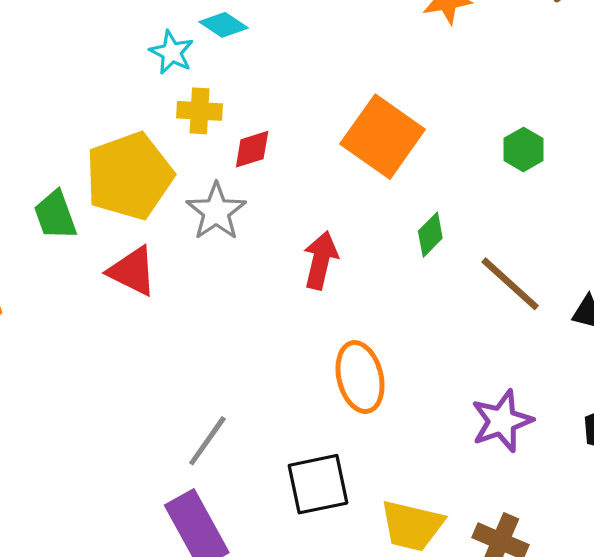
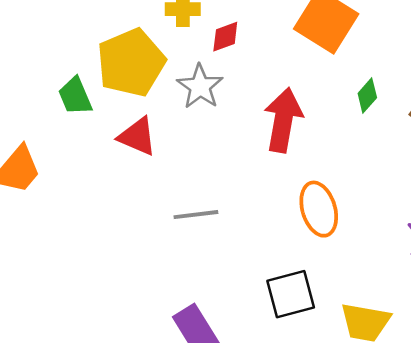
red arrow: (321, 260) -> (283, 120), size x1.4
gray line: (207, 441) -> (196, 215), moved, turned 51

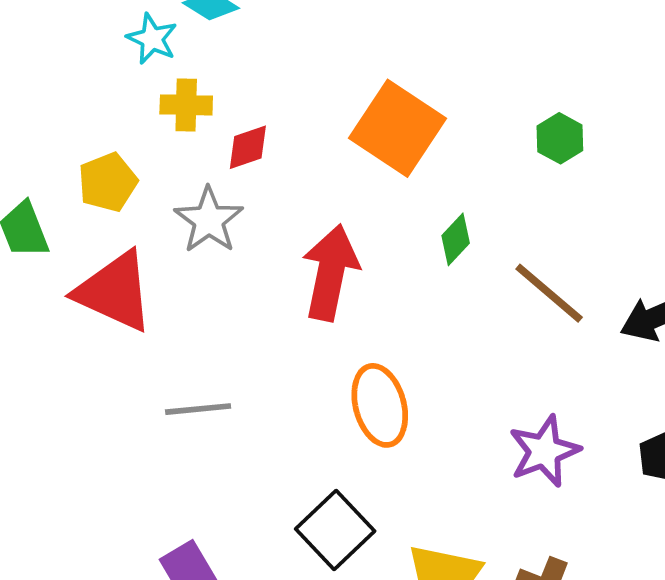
yellow pentagon: (131, 63) -> (108, 182), size x0.6
red triangle: (137, 136) -> (114, 291), size x1.4
black square: (291, 294) -> (335, 530), turned -30

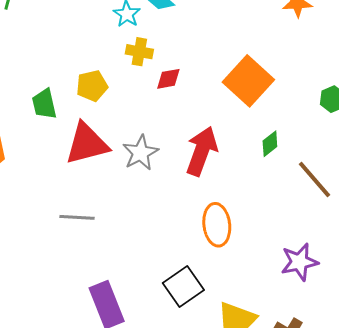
gray star: (209, 220) -> (140, 153), moved
red triangle: (114, 291) -> (87, 144), turned -48
gray line: (198, 409) -> (77, 217), moved

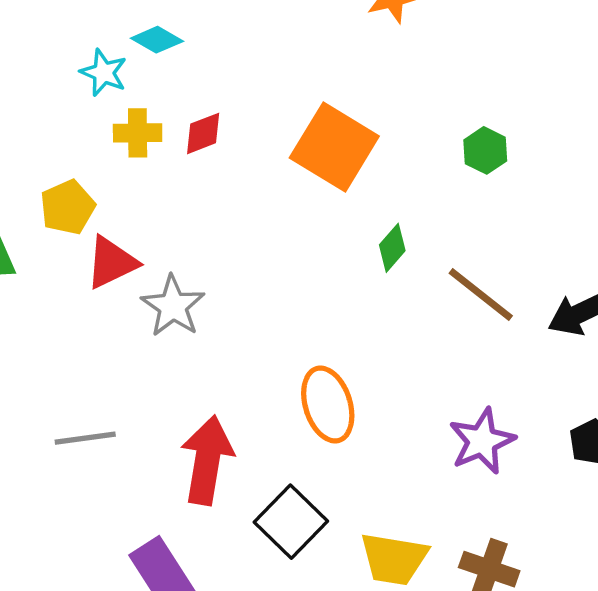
red diamond: (168, 79) -> (203, 133), moved
red triangle: (87, 144) -> (111, 262), moved, size x0.7
red arrow: (202, 151) -> (207, 460), moved

